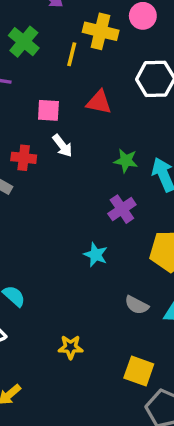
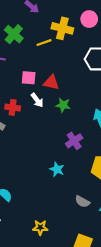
yellow line: (72, 54) -> (44, 43), turned 56
red triangle: (99, 102) -> (51, 82), moved
green star: (126, 161) -> (63, 105), moved

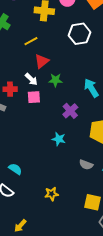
yellow line: (44, 43) -> (31, 41), moved
pink square: (29, 78) -> (34, 97), moved
red triangle: (51, 82) -> (42, 61), turned -42

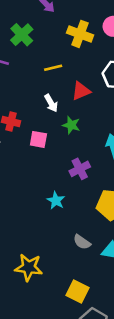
red triangle: (42, 61) -> (81, 91), moved
white arrow: (31, 79) -> (51, 103), moved
yellow star: (52, 194) -> (29, 267), size x1.5

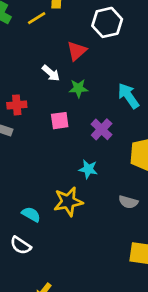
yellow line: (53, 68) -> (37, 18), moved
pink square: (38, 139) -> (60, 121), moved
yellow star: (29, 267) -> (68, 202), moved

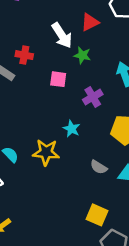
white arrow: (51, 73) -> (62, 35), size x1.5

